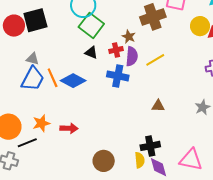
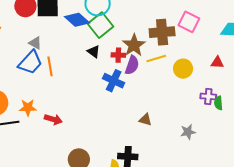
yellow circle: (200, 26) -> (183, 69), moved
brown star: (129, 37) -> (134, 45), size x1.6
yellow line: (155, 60) -> (156, 59), moved
blue diamond: (73, 81) -> (77, 20), moved

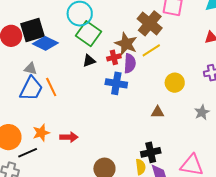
blue diamond: (77, 20) -> (45, 43), moved
brown cross: (162, 32) -> (150, 23), turned -30
black triangle: (94, 51) -> (89, 61), turned -40
yellow circle: (183, 69) -> (175, 83), moved

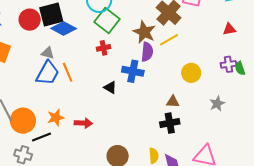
red cross: (114, 57) -> (104, 48), moved
black triangle: (89, 61) -> (110, 87), moved, turned 48
black cross: (151, 152) -> (170, 123), moved

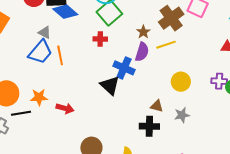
brown star: (144, 32) -> (143, 32), size x0.6
black triangle: (110, 87) -> (110, 85), moved, size x1.5
gray star: (217, 104) -> (182, 115), moved

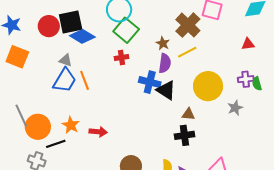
yellow circle: (181, 82) -> (208, 86), size x1.5
black triangle: (110, 85) -> (166, 90), moved
orange star: (39, 97) -> (71, 125), turned -30
gray star: (182, 115) -> (235, 108), moved

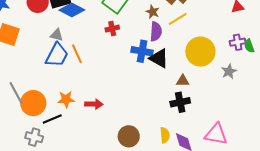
orange star: (71, 125) -> (66, 99), turned -30

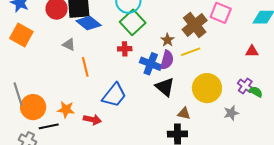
purple cross: (238, 42) -> (245, 86), turned 35
green semicircle: (249, 46) -> (256, 92), turned 128
blue cross: (142, 51) -> (151, 64), moved
blue trapezoid: (57, 55) -> (114, 95), moved

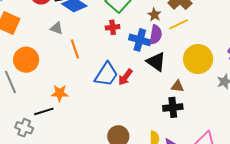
orange circle: (33, 107) -> (26, 60), moved
red arrow: (92, 120) -> (125, 77), moved, turned 120

